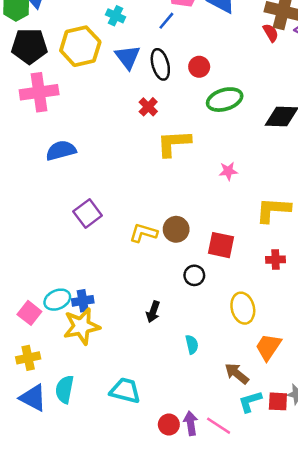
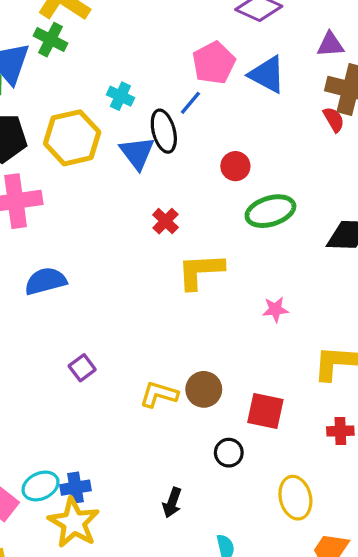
black ellipse: (160, 64) -> (164, 131), moved
purple square: (88, 214) -> (82, 368), size x0.7
yellow star: (82, 326) -> (74, 523), turned -30

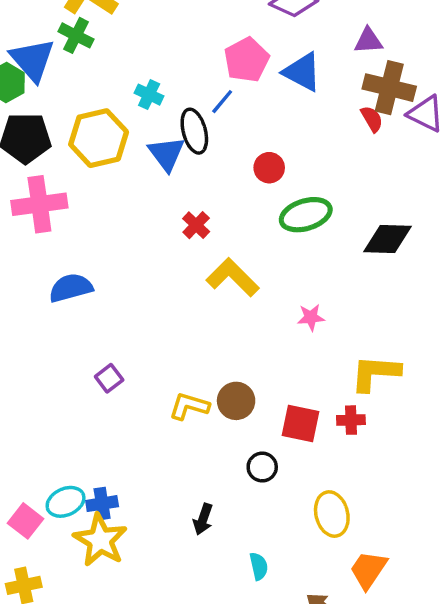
yellow L-shape: (200, 271) -> (233, 277), turned 48
red cross: (340, 431) -> (351, 420), moved

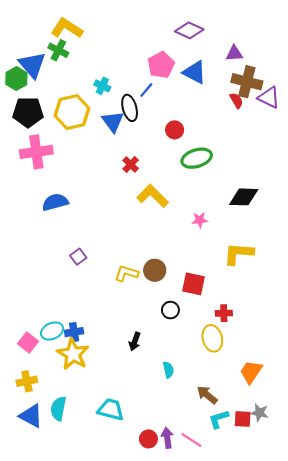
black diamond: (388, 239) -> (244, 197), moved
red cross: (351, 420) -> (224, 313), moved
orange trapezoid: (368, 570) -> (251, 372), moved

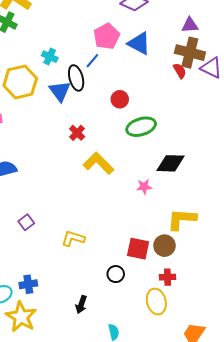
purple triangle: (234, 53) -> (190, 25), moved
black diamond: (244, 197) -> (171, 163), moved
brown circle: (155, 270) -> (164, 246), moved
blue cross: (74, 332) -> (28, 284), moved

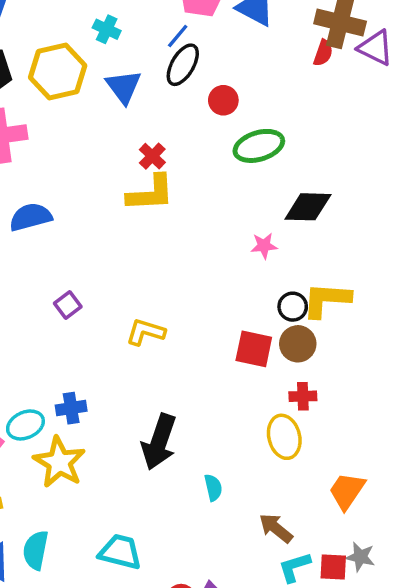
red semicircle: (180, 71) -> (323, 53), turned 49
black ellipse: (76, 78) -> (183, 65), moved, turned 45
yellow L-shape: (98, 163) -> (151, 193), moved, turned 132
black circle: (116, 274) -> (293, 307), moved
black arrow: (81, 305) -> (159, 442), size x1.8

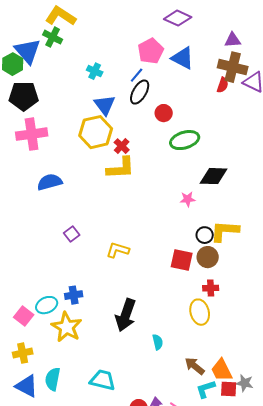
yellow hexagon: (58, 72) -> (96, 132), moved
orange trapezoid: (347, 491) -> (222, 370), moved, turned -60

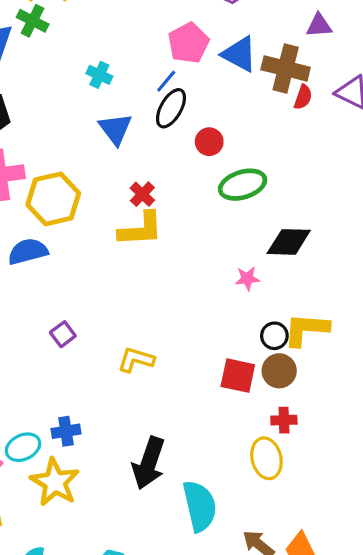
brown cross: (233, 67) -> (286, 68), moved
yellow hexagon: (96, 132) -> (53, 199), moved
cyan semicircle: (158, 342) -> (200, 506), size x2.0

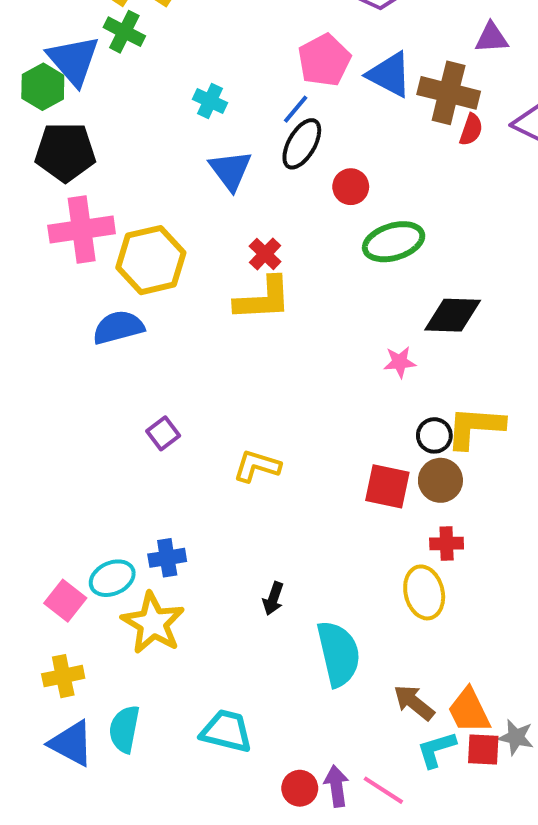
black arrow: (149, 463) -> (273, 599), size x0.5

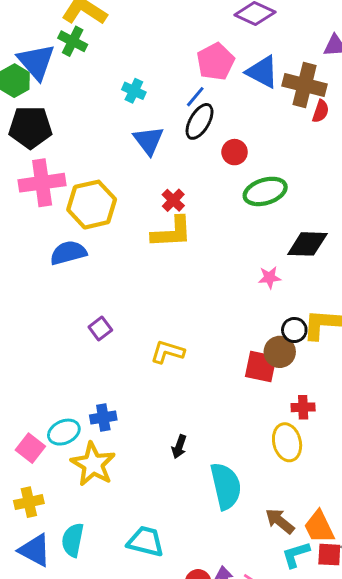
brown circle: (440, 480) -> (280, 352), moved

